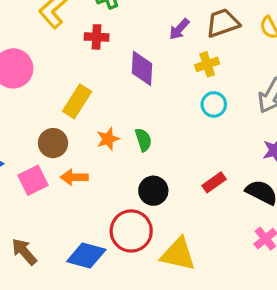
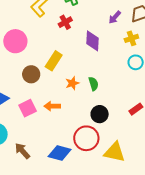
red cross: (97, 37) -> (65, 22), turned -32
brown circle: (53, 143) -> (31, 74), moved

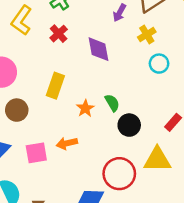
brown circle: (31, 74) -> (17, 110), moved
pink square: (28, 108) -> (36, 153), turned 30
black circle: (100, 114) -> (129, 125), moved
yellow triangle: (114, 152) -> (157, 160), moved

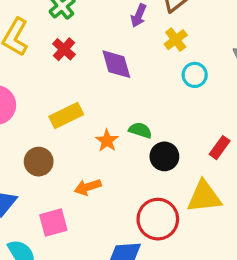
yellow rectangle: (55, 86) -> (66, 115), turned 50
green semicircle: (112, 103) -> (140, 130), turned -36
brown circle: (17, 110) -> (39, 162), moved
pink square: (36, 153) -> (53, 223), moved

